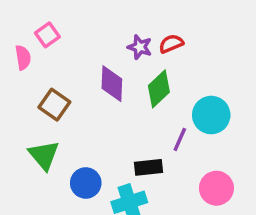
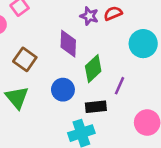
green diamond: (159, 89) -> (93, 69), moved
cyan circle: (211, 115) -> (143, 44), moved
blue circle: (86, 183) -> (63, 90), moved

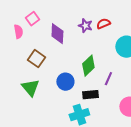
purple diamond: (68, 44) -> (57, 34), moved

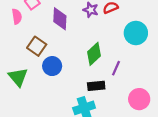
blue circle: (65, 82) -> (52, 66), moved
green triangle: (30, 88) -> (18, 77), moved

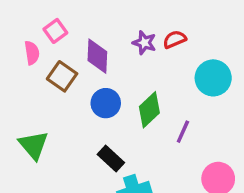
brown square: (37, 46) -> (62, 76), moved
blue circle: (52, 66) -> (106, 103), moved
black rectangle: (96, 86) -> (111, 159), moved, turned 49

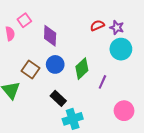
purple star: (144, 43) -> (117, 27), moved
brown square: (62, 76) -> (31, 70), moved

